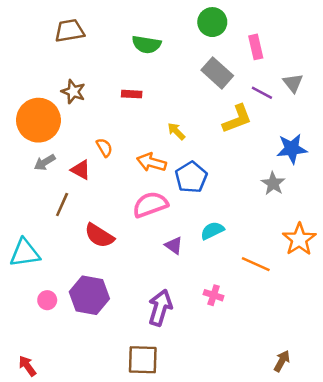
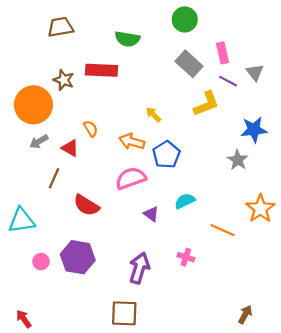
pink rectangle: (256, 47) -> (223, 53), moved
red rectangle: (132, 94) -> (102, 70), moved, size x1.8

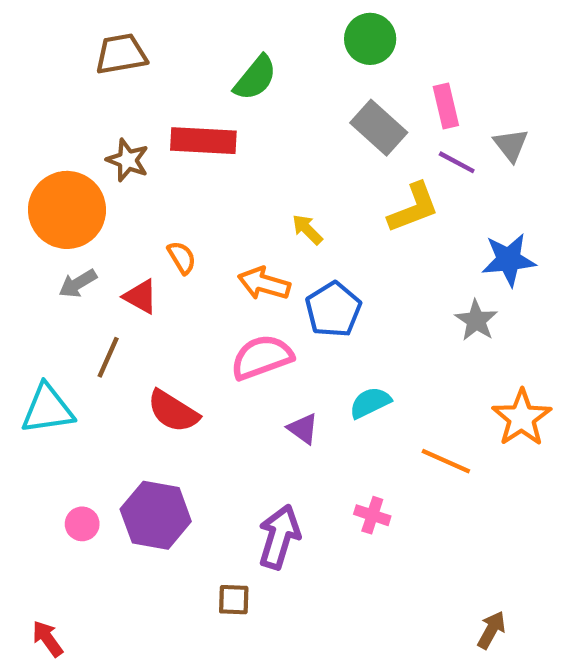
green semicircle: (127, 39) -> (255, 78), turned -60
cyan triangle: (22, 220) -> (47, 409), moved
brown square: (124, 313) -> (234, 600), moved, size x0.6

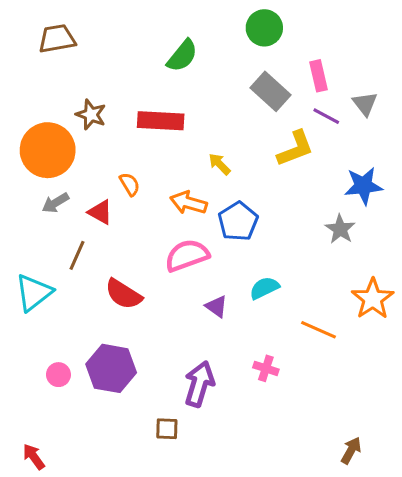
brown trapezoid: (121, 54) -> (57, 39), moved
red rectangle: (203, 141) -> (161, 121), moved
cyan triangle: (47, 409) -> (34, 293), turned -30

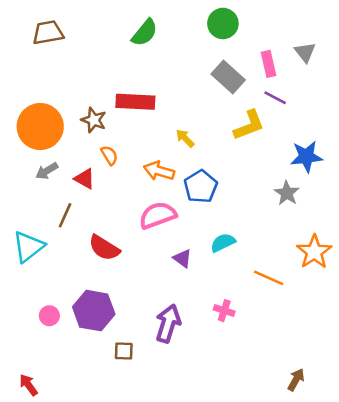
green semicircle: (182, 56) -> (145, 33), moved
gray triangle: (365, 104) -> (305, 52), moved
brown star: (91, 115) -> (94, 120), moved
brown square: (167, 429) -> (124, 351), moved

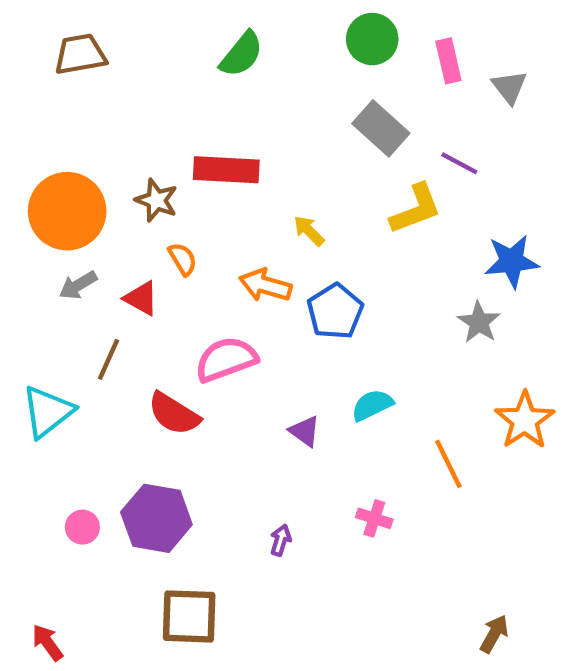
pink rectangle: (269, 64) -> (448, 61), moved
pink semicircle: (158, 215) -> (226, 359), moved
orange line: (269, 278) -> (448, 464), turned 40
purple arrow: (168, 324) -> (281, 540), size x0.5
brown square: (124, 351) -> (189, 616), moved, size x1.8

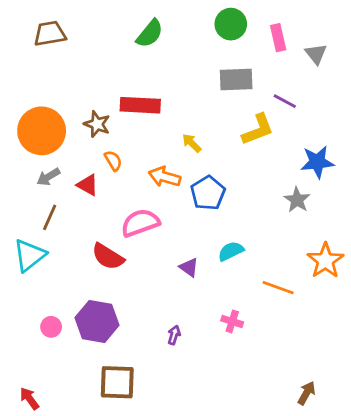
gray rectangle: (381, 128) -> (236, 80), turned -44
brown line: (109, 359) -> (50, 217), moved
orange line: (448, 464) -> (278, 288), turned -44

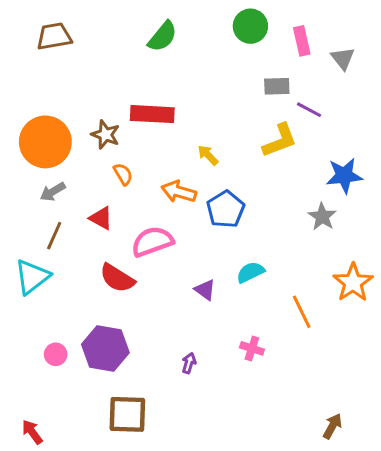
gray rectangle: (236, 80) -> (277, 86), moved, size x0.7
red triangle: (88, 185) -> (101, 218), moved
orange line: (278, 288) -> (302, 312), turned 44

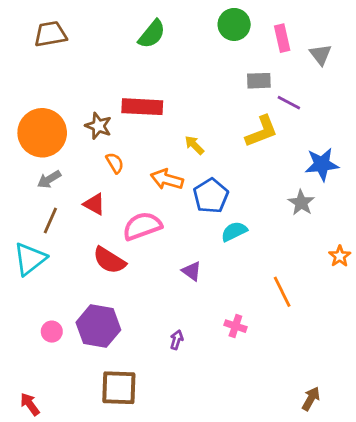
cyan semicircle: (250, 272) -> (234, 231), moved
orange star: (353, 283) -> (340, 256), moved, size x0.6

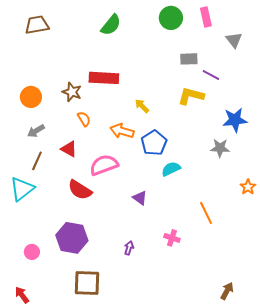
pink rectangle: (282, 38) -> (206, 17), moved
yellow L-shape: (262, 131) -> (191, 96), turned -144
orange circle: (42, 133) -> (31, 97), size x0.6
gray star: (301, 203) -> (220, 148), turned -30
pink circle: (52, 332) -> (32, 252), moved

